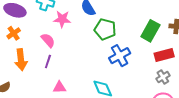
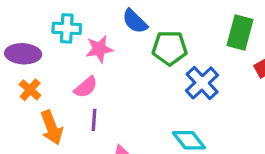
pink semicircle: (48, 40) -> (86, 87), turned 105

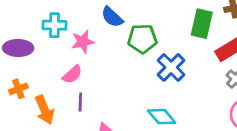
orange cross: (30, 90) -> (18, 89), moved, turned 30

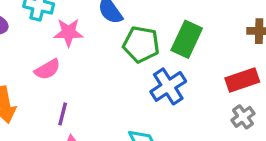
green rectangle: (202, 24) -> (187, 39), moved
purple line: (80, 102) -> (63, 114), moved

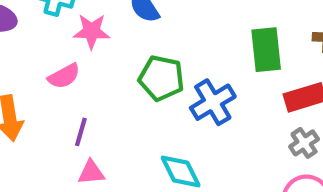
green rectangle: (187, 39) -> (266, 50), moved, turned -33
green pentagon: (141, 44) -> (161, 78), moved

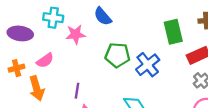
pink semicircle: (64, 76) -> (45, 60), moved

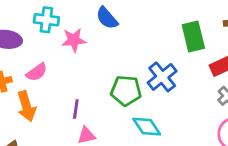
green pentagon: (117, 55) -> (126, 91), moved

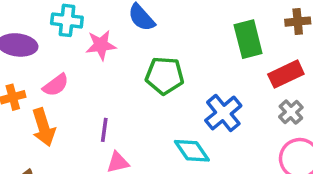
blue cross: (162, 77) -> (223, 113), moved
green pentagon: (126, 91) -> (165, 75), moved

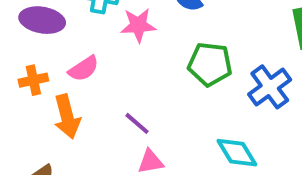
blue cross: (223, 113) -> (270, 87), moved
purple line: (104, 130) -> (137, 123), turned -60

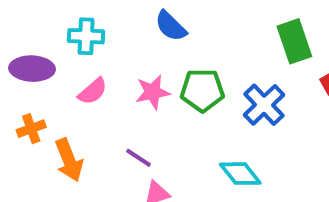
pink star: (138, 25) -> (153, 92), moved
pink semicircle: (84, 69) -> (93, 91), moved

